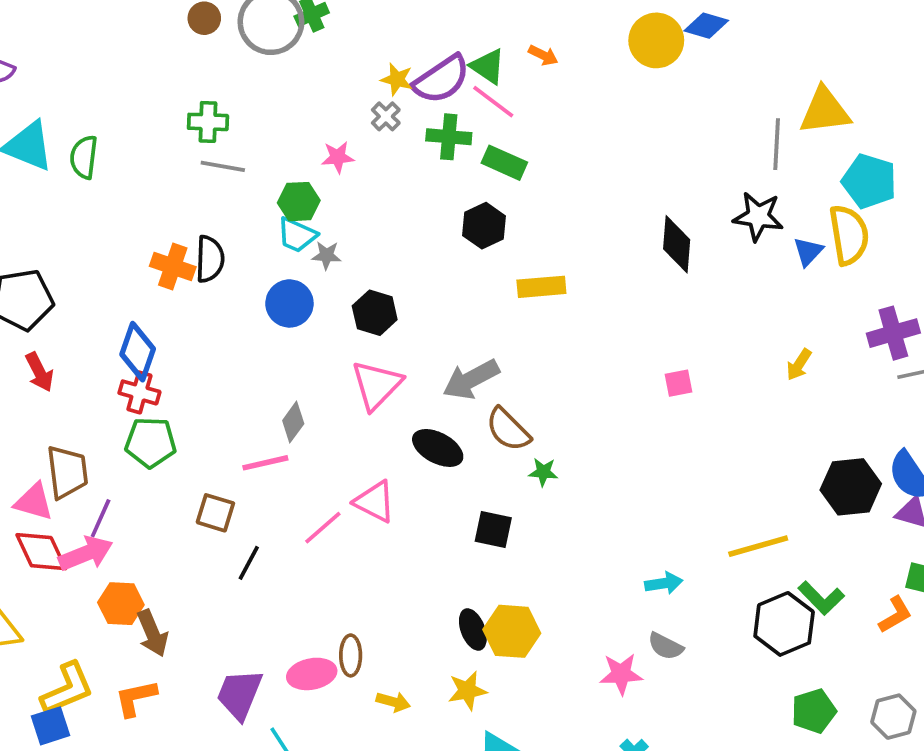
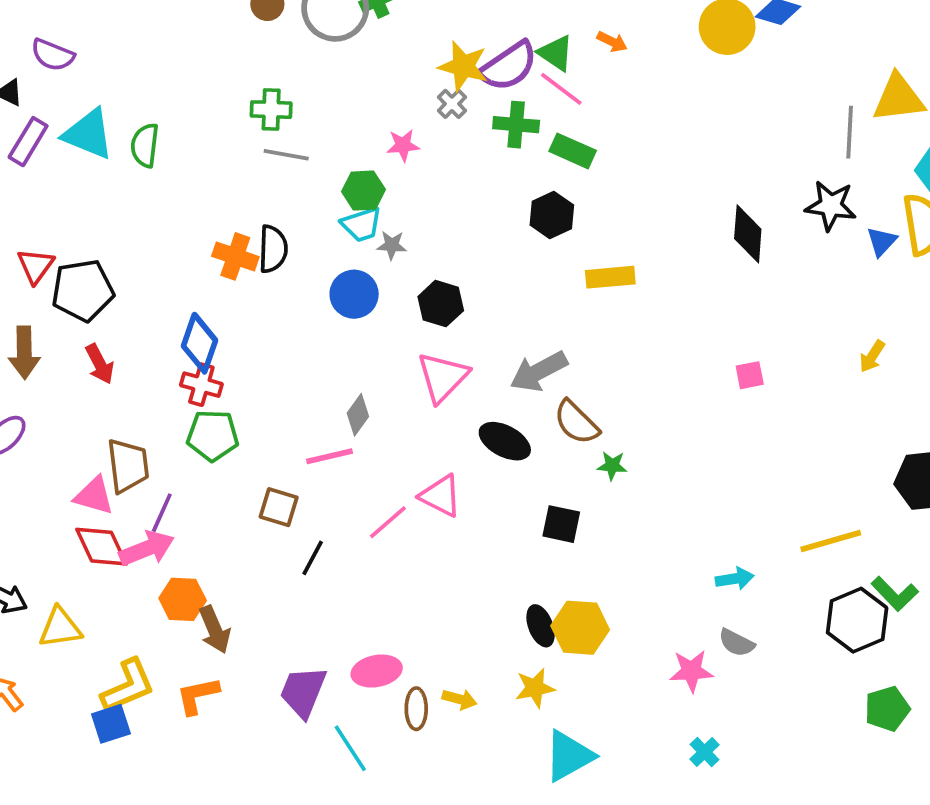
yellow star: (397, 79) -> (463, 66), size x1.5
cyan trapezoid: (297, 235) -> (362, 224), turned -42
brown ellipse: (351, 655) -> (416, 709), moved

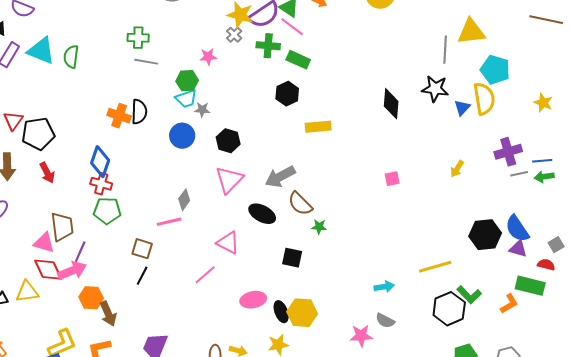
pink line: (388, 522) -> (205, 275), moved
black line: (313, 558) -> (142, 276), moved
yellow triangle: (60, 628) -> (27, 292), moved
pink ellipse: (377, 671) -> (253, 300), moved

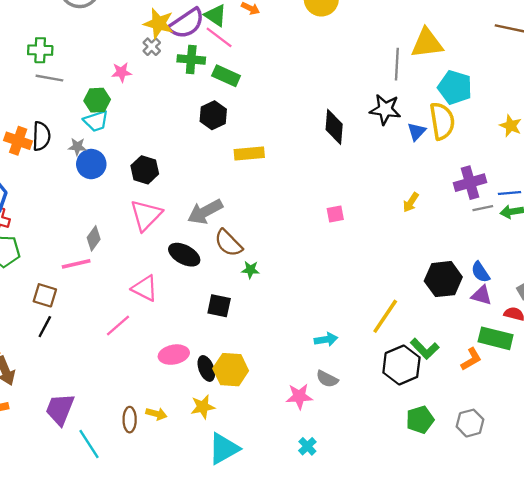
gray star: (202, 110) -> (77, 147), moved
blue semicircle: (517, 229) -> (480, 272), size x0.7
yellow line: (435, 267) -> (385, 316), turned -40

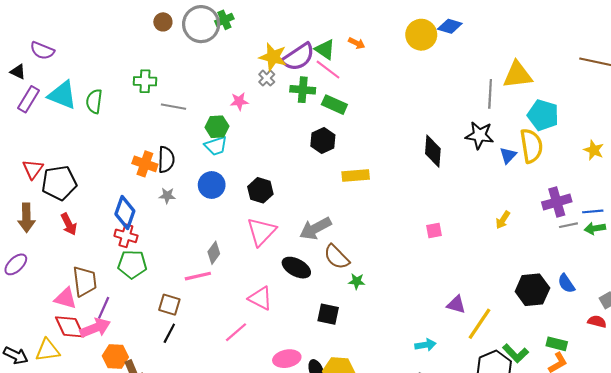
green cross: (40, 50) -> (145, 81), moved
gray star: (77, 147) -> (167, 196), moved
purple triangle: (482, 295) -> (456, 305), moved
green rectangle: (496, 338) -> (557, 344), moved, size x0.7

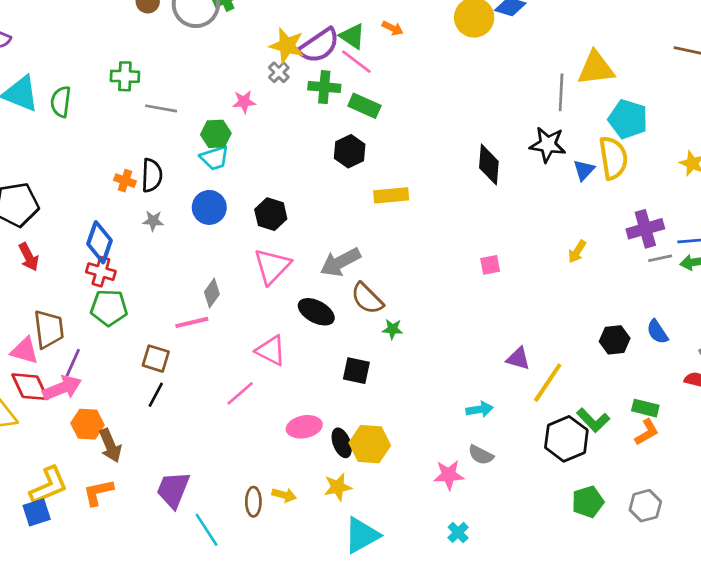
orange cross: (145, 164) -> (125, 181), size x0.7
black hexagon: (532, 290) -> (615, 340), size x0.7

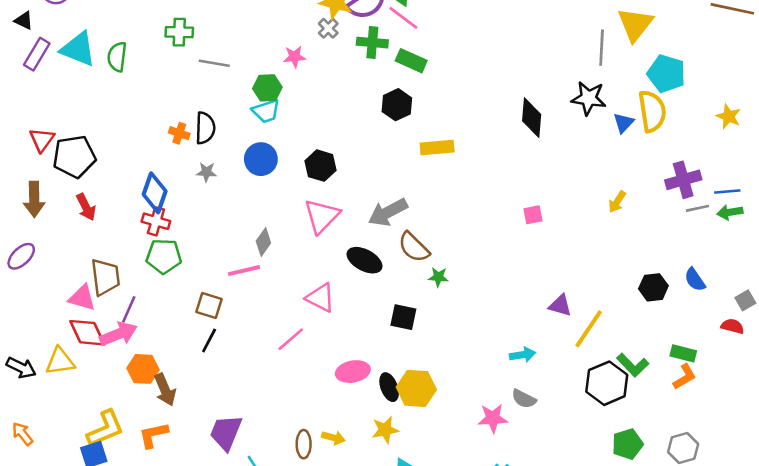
yellow triangle: (596, 68) -> (635, 24), turned -45

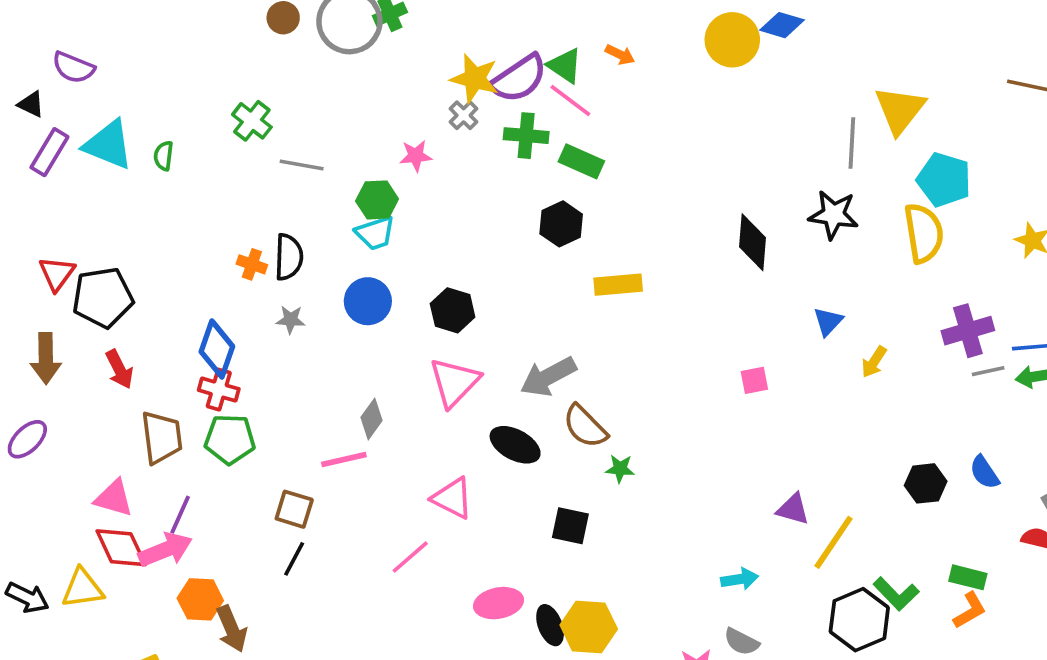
green cross: (179, 32) -> (252, 121), turned 36
green semicircle: (117, 57) -> (164, 156), size x0.7
blue triangle: (624, 123) -> (828, 321), moved
brown trapezoid: (105, 277) -> (162, 437), moved

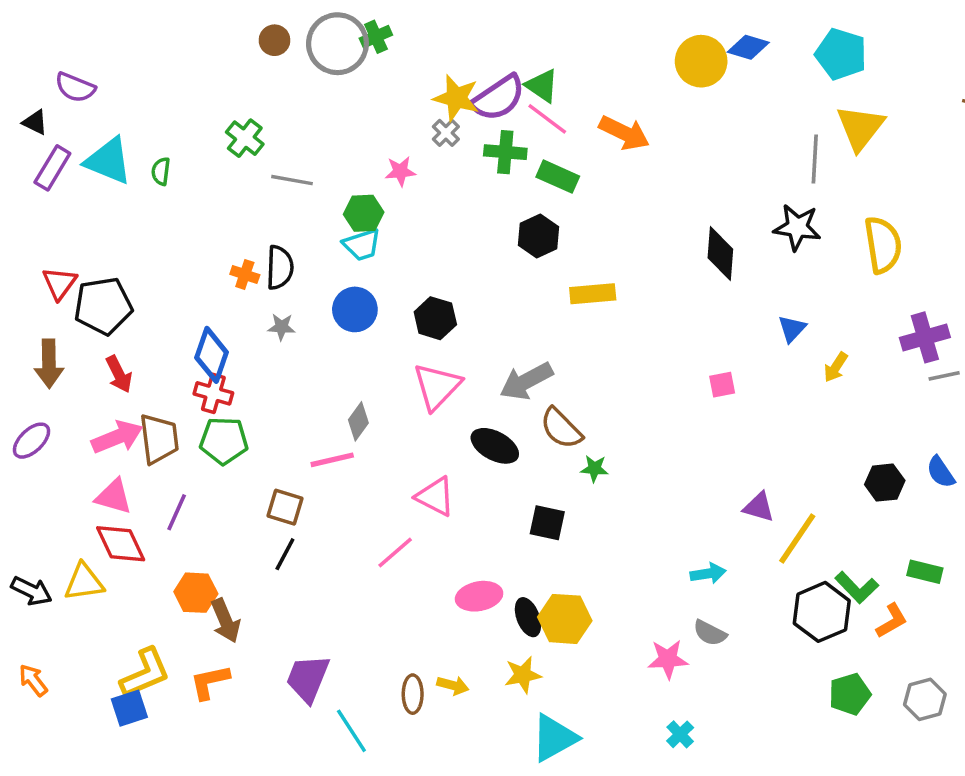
orange arrow: (620, 55) -> (624, 133), moved, size x1.8
cyan pentagon: (944, 180) -> (841, 54), moved
pink arrow: (165, 550) -> (117, 437), moved
orange L-shape: (970, 610) -> (892, 621), moved

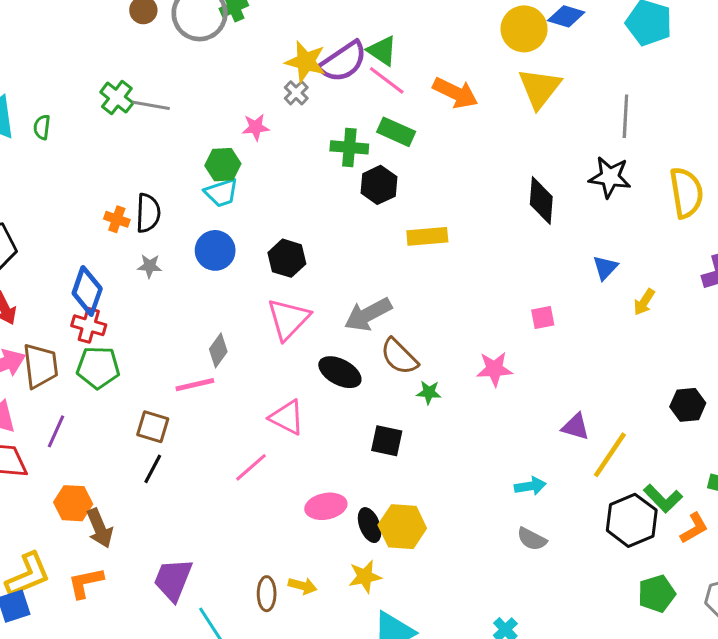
yellow triangle: (860, 128) -> (540, 88), moved
green cross: (505, 152) -> (349, 147), moved
gray line: (292, 180) -> (151, 105), moved
pink star: (668, 659) -> (494, 369), moved

